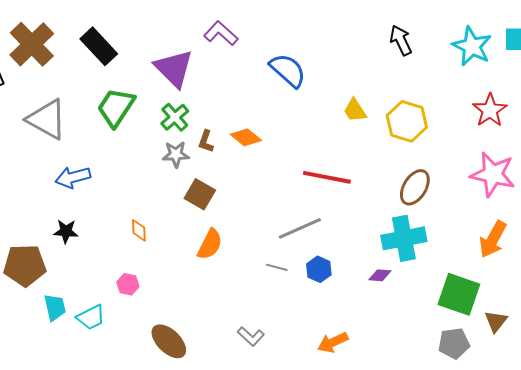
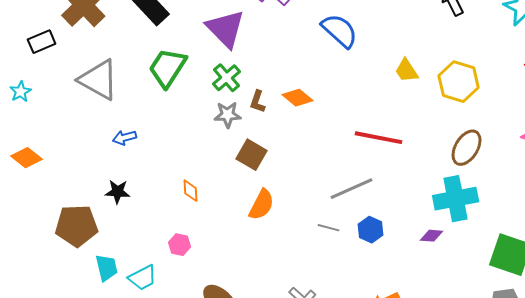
blue arrow: (73, 177) -> (125, 138), size x0.7

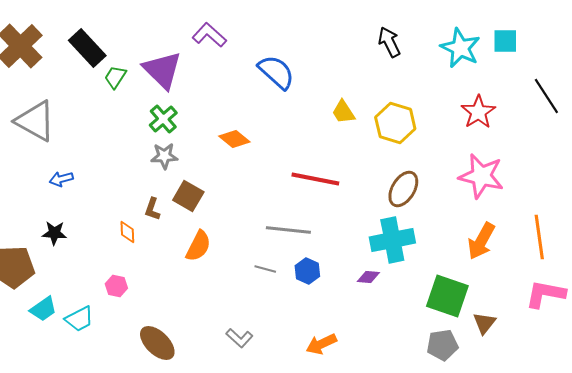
green trapezoid: (168, 68) -> (115, 77), moved, size x0.6
brown L-shape: (258, 102) -> (152, 209), moved
gray line: (352, 189) -> (288, 230), turned 30
cyan trapezoid: (107, 268) -> (43, 309), turned 68

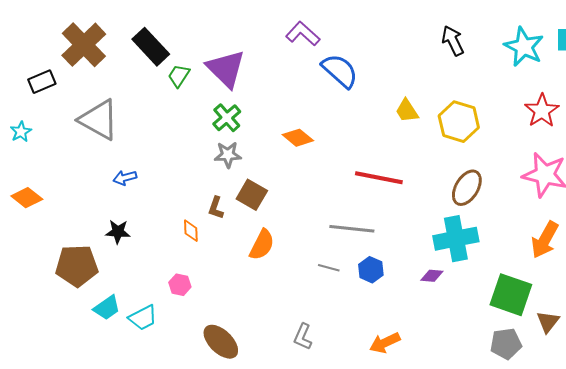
purple L-shape: (209, 35) -> (303, 34), moved
gray L-shape: (239, 338) -> (303, 337), turned 72

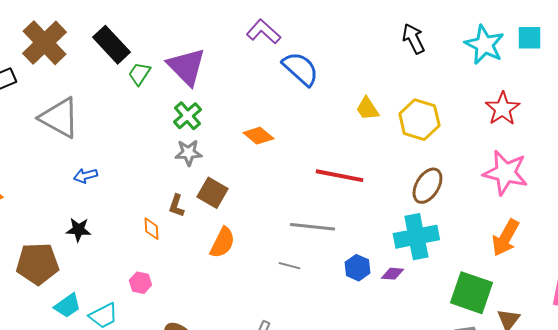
blue hexagon: (371, 270) -> (357, 268), moved

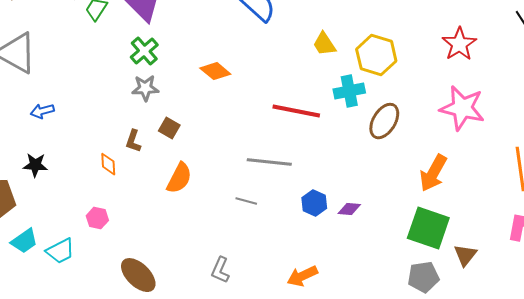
brown square: (212, 193) -> (169, 128), size x0.7
cyan cross: (416, 237) -> (349, 91), moved, size x0.7
orange arrow: (505, 238) -> (433, 173), moved

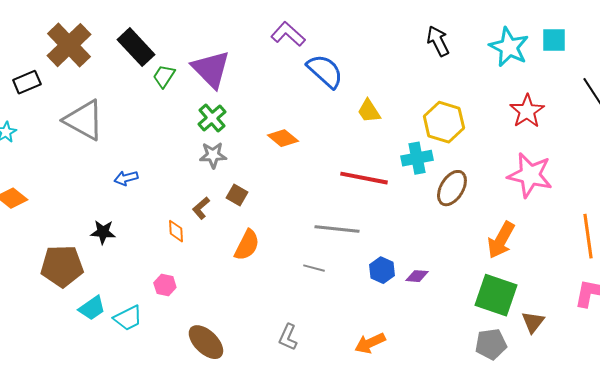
yellow trapezoid: (324, 44) -> (369, 111), moved
blue arrow: (42, 111) -> (126, 178), moved
brown L-shape: (133, 141) -> (201, 208), turned 30

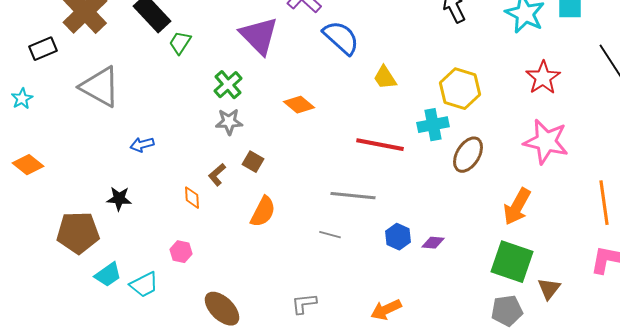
purple triangle: (211, 69) -> (259, 36), moved
gray L-shape: (288, 337) -> (304, 304), turned 60

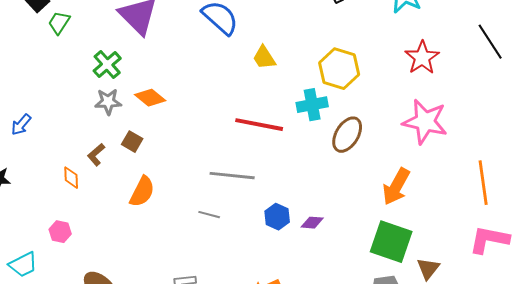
orange diamond: (299, 105) -> (150, 98), moved
blue arrow: (142, 145) -> (21, 125), turned -35

